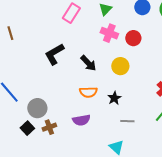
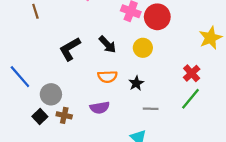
brown line: (10, 33) -> (35, 11), moved
red circle: (133, 38) -> (157, 17), size x1.5
black L-shape: (54, 54) -> (70, 49), moved
brown cross: (49, 127) -> (64, 115), turned 32

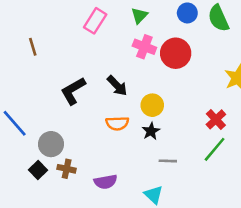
yellow circle: (143, 48) -> (152, 105), moved
purple semicircle: (100, 108) -> (106, 182), moved

